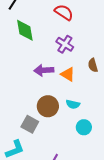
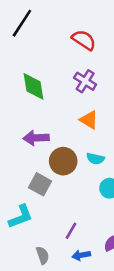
green diamond: (25, 30) -> (34, 86), moved
purple arrow: (44, 70) -> (36, 138), moved

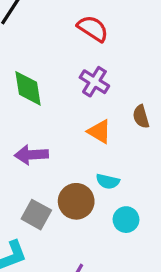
brown circle: (63, 161) -> (76, 201), moved

